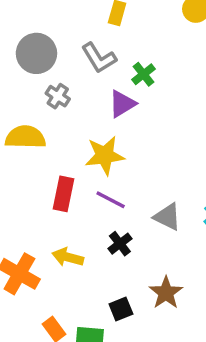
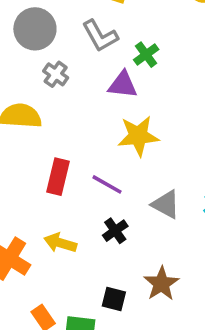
purple triangle: (122, 104) -> (123, 85), turned 36
yellow star: (105, 155) -> (138, 136), moved
black square: (121, 309) -> (114, 299), turned 35

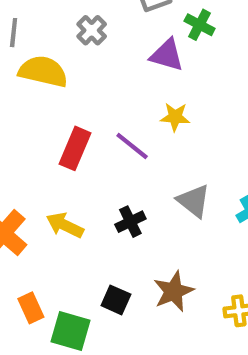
green cross: (146, 55) -> (200, 25), turned -35
yellow star: (138, 136) -> (175, 117), size x0.6
purple line: (107, 184) -> (132, 146), moved

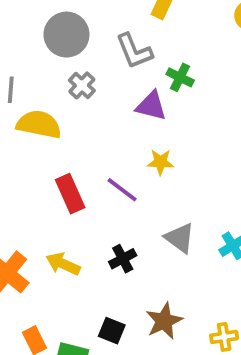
red rectangle: (75, 148) -> (70, 194), turned -45

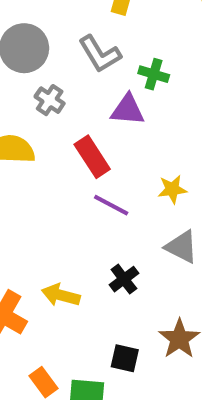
yellow star: (160, 162) -> (172, 189), moved
red rectangle: (70, 194) -> (92, 157), moved

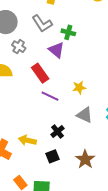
purple triangle: (128, 110) -> (56, 50), turned 36
black square: (125, 358) -> (52, 156), moved, turned -32

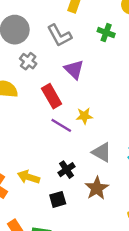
green cross: (68, 32) -> (106, 33), moved
yellow star: (79, 87) -> (84, 116), moved
brown star: (85, 159) -> (97, 188), moved

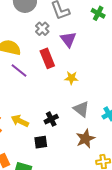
gray cross: (28, 61) -> (42, 29), moved
purple line: (61, 125) -> (19, 71), moved
brown star: (97, 188) -> (85, 139), moved

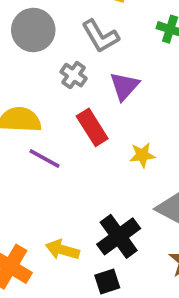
purple triangle: (68, 39) -> (124, 86), turned 30
black cross: (51, 119) -> (119, 236), size x1.6

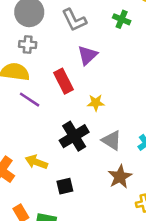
gray cross: (74, 75) -> (28, 45), moved, turned -35
black cross: (119, 236) -> (74, 136), moved

